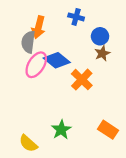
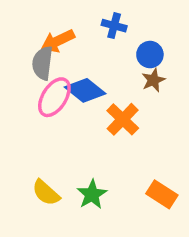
orange arrow: (39, 27) -> (58, 41), turned 50
yellow semicircle: (28, 143) -> (46, 193), moved

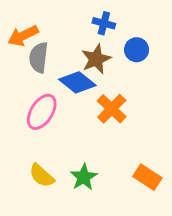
orange arrow: (58, 41) -> (23, 36), moved
brown star: (153, 80) -> (96, 59), moved, size x1.4
pink ellipse: (54, 97) -> (42, 112), moved

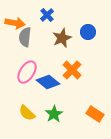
blue cross: (104, 23) -> (47, 15), moved, turned 32
orange arrow: (23, 36) -> (15, 23), turned -144
blue diamond: (77, 82) -> (48, 82), moved

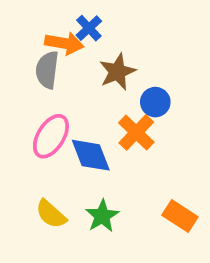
orange arrow: (15, 23) -> (64, 43), moved
blue circle: (88, 32) -> (155, 102), moved
blue diamond: (48, 82) -> (91, 155), turned 30

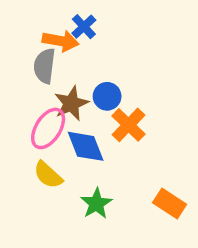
brown star: (117, 72) -> (71, 103), moved
blue circle: (155, 102) -> (107, 96), moved
yellow semicircle: (51, 214) -> (48, 175), moved

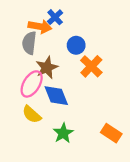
blue circle: (107, 96) -> (76, 45), moved
orange cross: (128, 125) -> (91, 66), moved

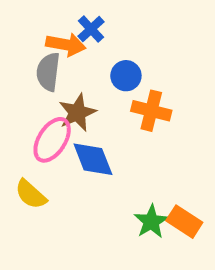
orange cross: (91, 66) -> (151, 111), turned -30
yellow semicircle: (32, 114) -> (31, 194), moved
green star: (63, 133) -> (151, 222), moved

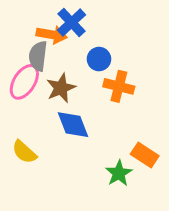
blue cross: (91, 29) -> (72, 22), size x1.4
pink ellipse: (52, 140) -> (24, 82), moved
orange rectangle: (184, 222) -> (145, 155), moved

